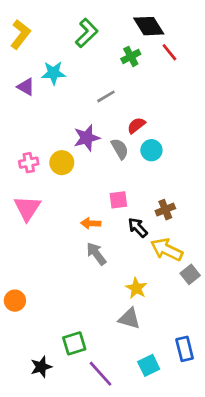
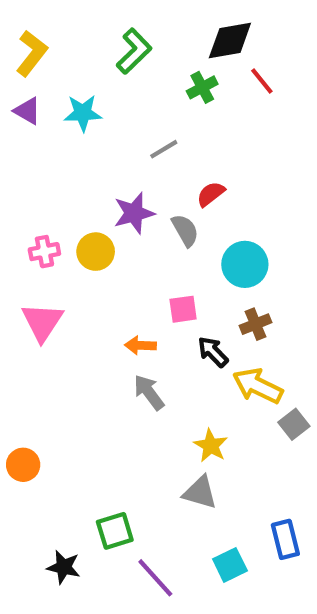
black diamond: (149, 26) -> (230, 40), turned -68
purple triangle: (26, 87) -> (27, 111), moved
cyan circle: (151, 150) -> (245, 264), moved, size x1.4
black star: (41, 367) -> (64, 567), turned 30

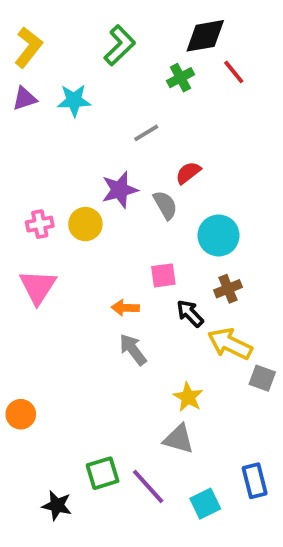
purple triangle: (27, 111) -> (25, 99), turned -48
gray square: (294, 424) -> (262, 378), turned -32
purple line: (155, 578) -> (148, 486), moved

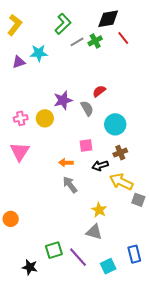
purple triangle: (25, 99) -> (19, 62), moved
gray line: (146, 133) -> (77, 42), moved
black arrow: (190, 313) -> (100, 166), turned -63

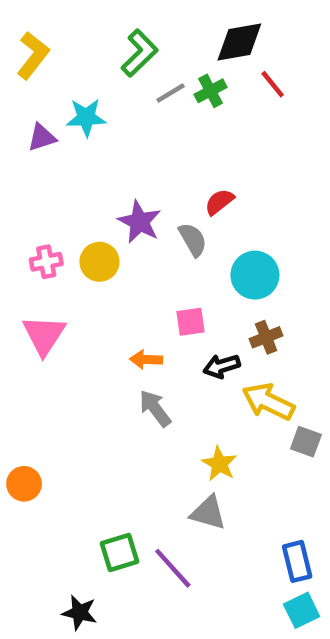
purple star: (63, 100) -> (139, 222), turned -30
cyan square: (108, 266) -> (302, 610), moved
black star: (30, 267) -> (80, 613), moved

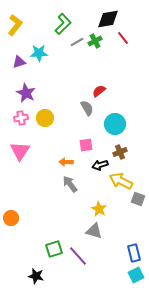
purple star: (139, 222) -> (26, 93), moved

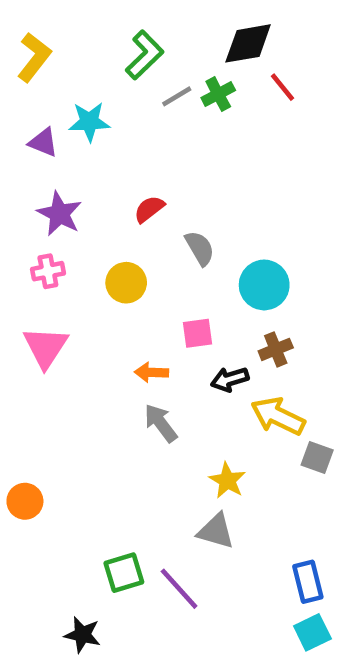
purple triangle: (19, 62) -> (43, 142), turned 40
red semicircle: (99, 91) -> (149, 209), moved
yellow circle: (45, 118) -> (126, 283), moved

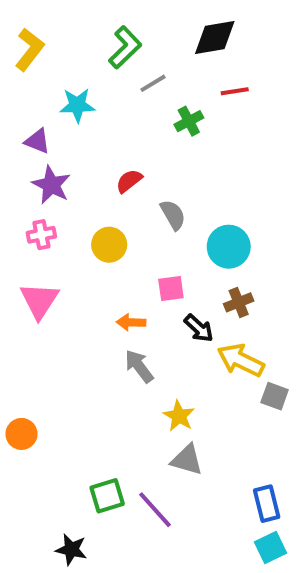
red line: (283, 87) -> (235, 91), moved, turned -60
green cross: (218, 94) -> (189, 121), moved
purple triangle: (43, 142) -> (37, 141), moved
black arrow: (230, 379) -> (199, 328), turned -120
yellow star: (227, 481) -> (179, 416), moved

